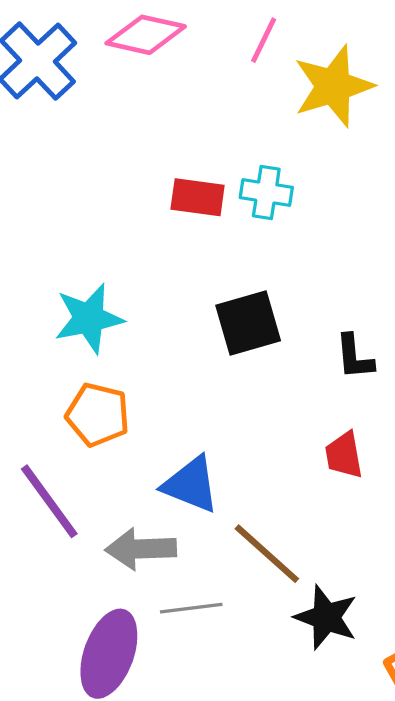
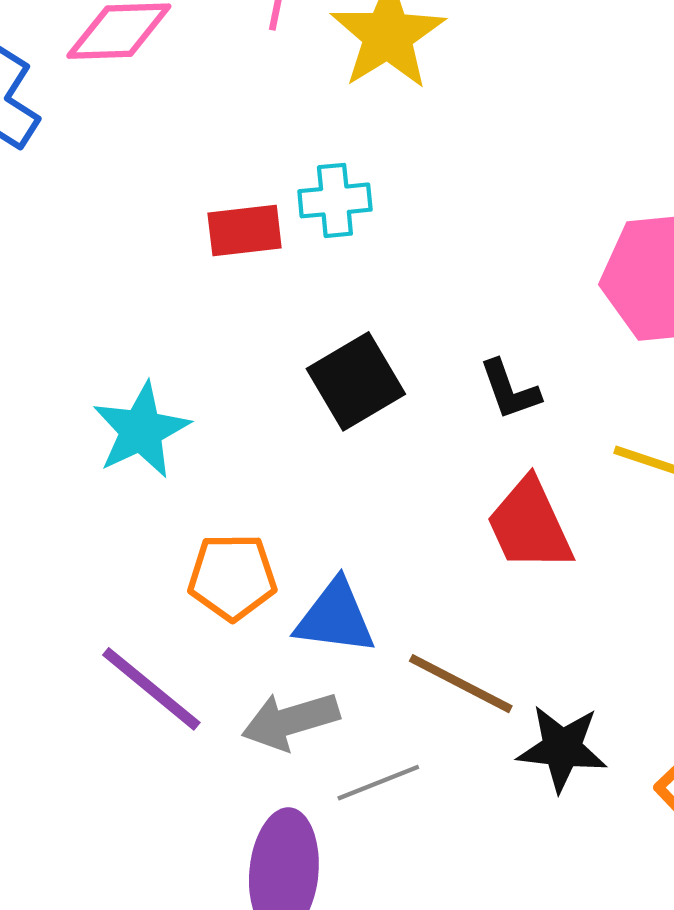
orange pentagon: (98, 415) -> (232, 577), moved
red trapezoid: (344, 455) -> (530, 525), size x1.5

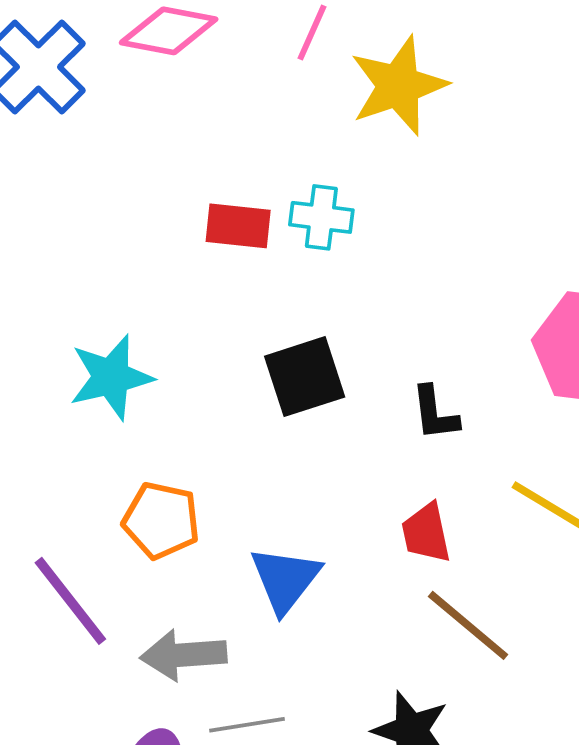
red trapezoid: (530, 525) -> (426, 533), size x0.7
blue triangle: (335, 617) -> (285, 579), moved, turned 48
brown line: (461, 684) -> (468, 625), moved

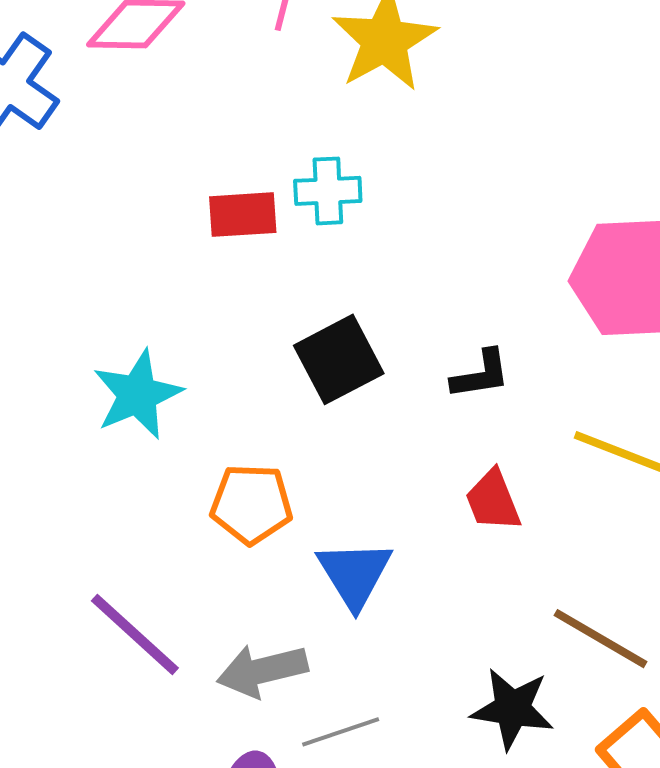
black L-shape: (435, 413) -> (481, 374), turned -82
orange pentagon: (161, 520) -> (251, 504), moved
brown line: (468, 625) -> (600, 639), moved

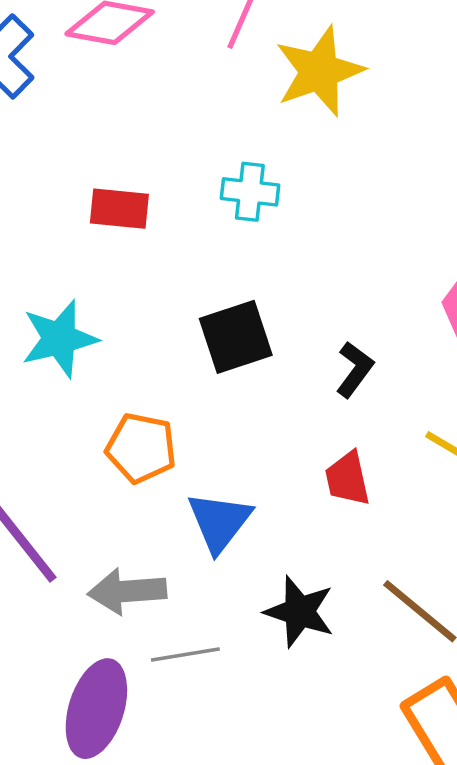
red rectangle: (243, 215) -> (119, 209), moved
black L-shape: (481, 374) -> (355, 369), turned -54
black star: (512, 709) -> (299, 612), moved

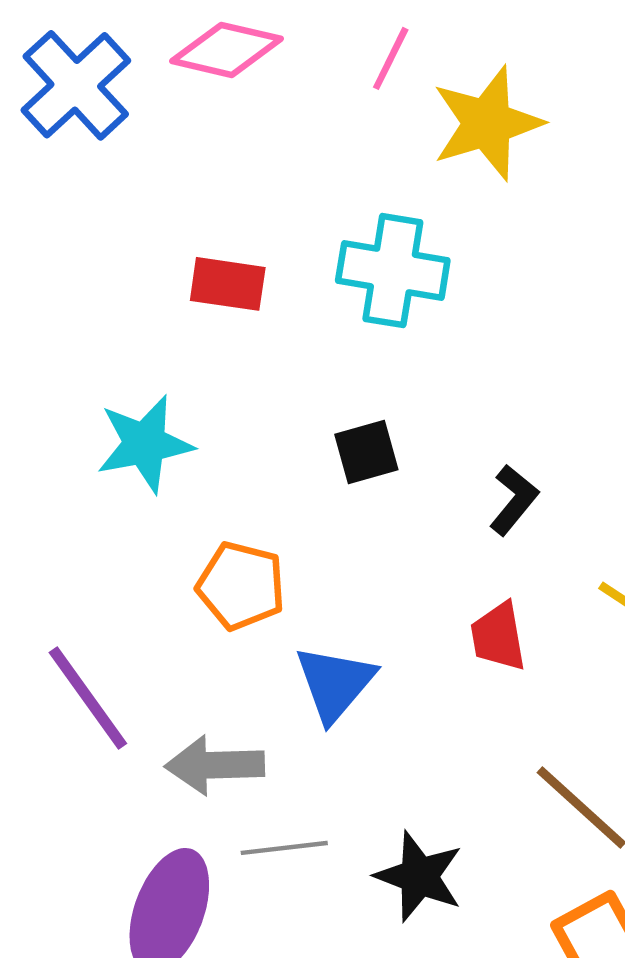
cyan cross: (250, 192) -> (393, 271), size x1.5
black square: (236, 337) -> (366, 452), size x0.7
black star: (299, 612) -> (419, 876), moved

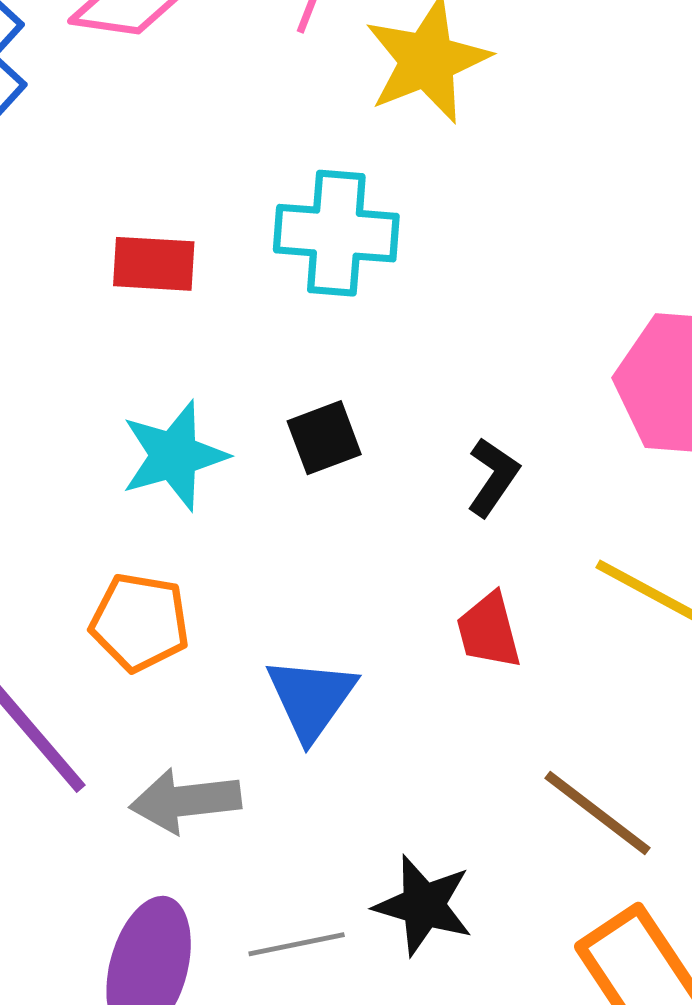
cyan star: (145, 444) -> (174, 456), moved
orange pentagon: (241, 586) -> (140, 622), moved
gray line: (284, 848) -> (297, 944), moved

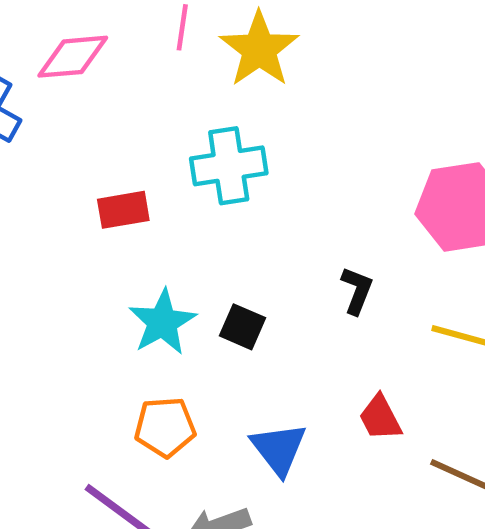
black square: (324, 438) -> (243, 327), moved, turned -33
red trapezoid: (489, 631) -> (380, 418), moved

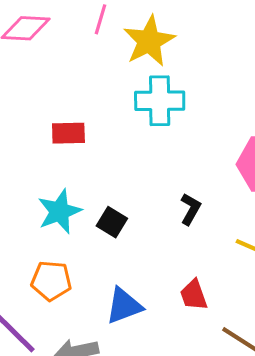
cyan cross: (229, 166) -> (160, 101), moved
red rectangle: (123, 210) -> (68, 133), moved
blue triangle: (279, 449) -> (124, 306), turned 39

